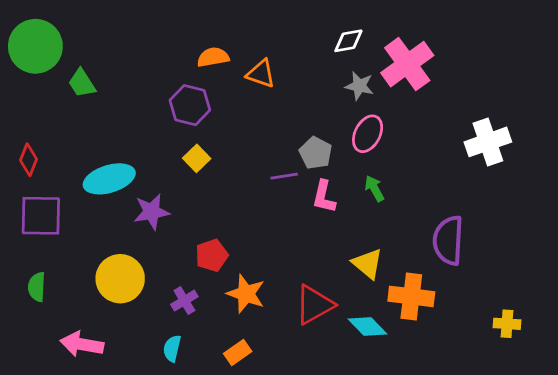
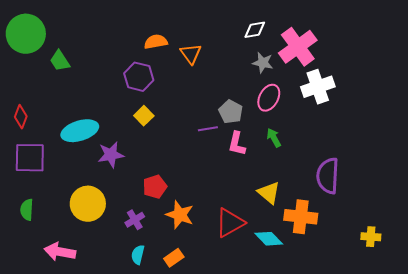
orange triangle: (261, 74) -> (191, 54), turned 35
white cross: (488, 142) -> (318, 87), moved
cyan semicircle: (172, 348) -> (138, 255), moved

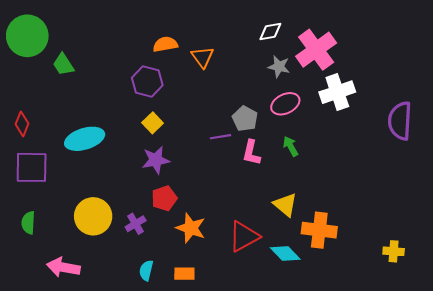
pink ellipse: (269, 98) -> (285, 104), turned 36
purple star: (111, 155) -> (156, 160), moved
purple semicircle: (328, 176) -> (400, 121), moved
purple cross: (135, 220) -> (136, 224), moved
orange rectangle: (174, 258) -> (184, 274), turned 36

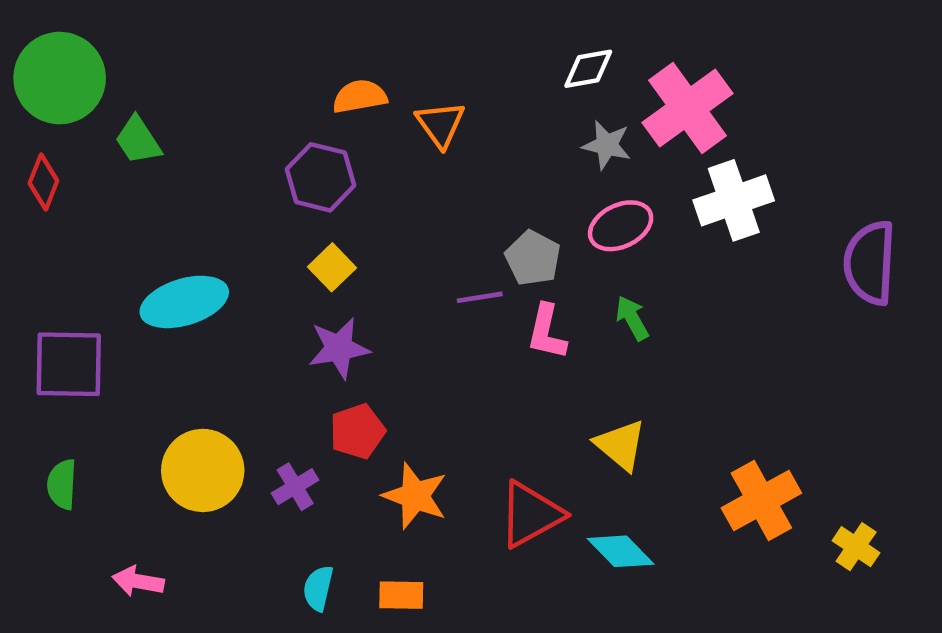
red diamond: (22, 124) -> (43, 182), moved
orange cross: (319, 230) -> (761, 500), moved, turned -36
yellow cross: (394, 251) -> (856, 547), turned 30
pink arrow: (63, 267) -> (138, 581), size x0.7

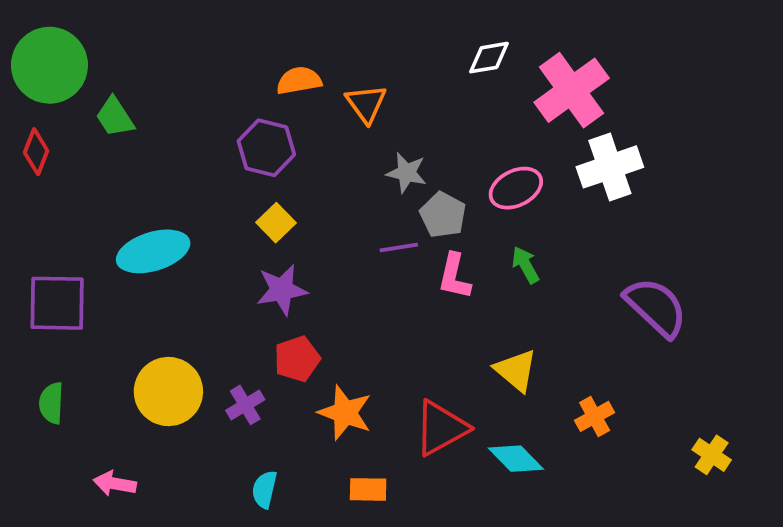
gray star: (607, 145) -> (406, 173), moved
purple semicircle: (870, 263) -> (656, 307), moved, turned 130
orange cross: (761, 500) -> (595, 416), moved, size x0.6
orange rectangle: (401, 595) -> (368, 489), moved

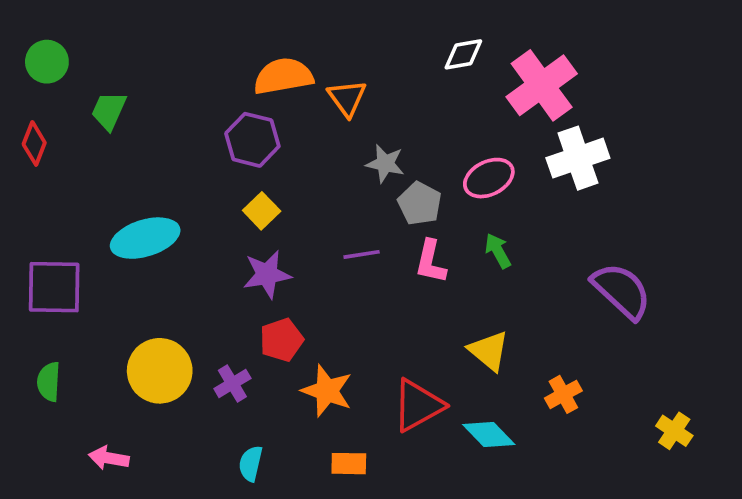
green circle: (49, 65) -> (47, 62), size x0.6
orange semicircle: (299, 81) -> (283, 76), size x1.4
green trapezoid: (115, 117) -> (109, 111), turned 57
purple line: (399, 248) -> (362, 254), moved

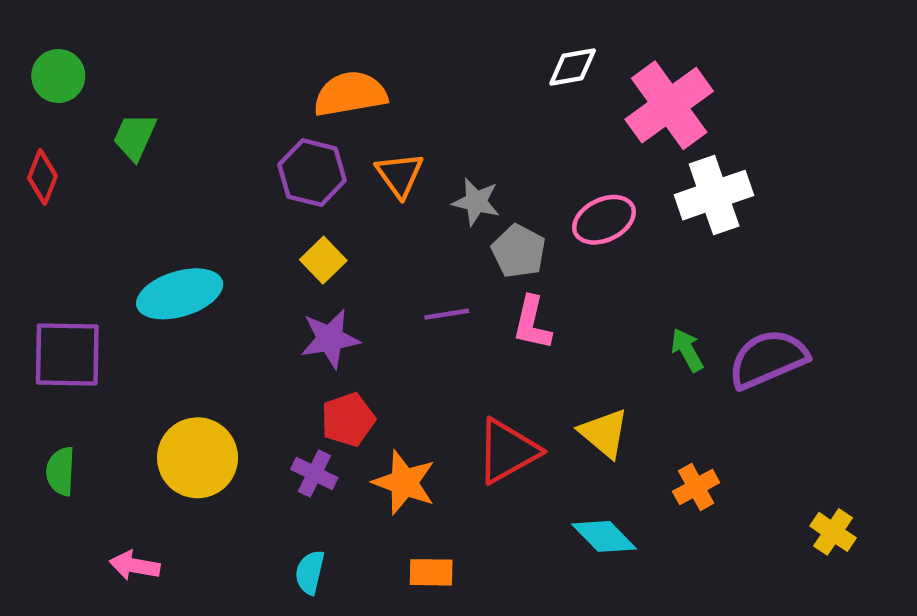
orange triangle: (347, 98) -> (400, 175), moved
green arrow: (498, 251) -> (687, 350), moved
purple semicircle: (622, 291) -> (768, 359), turned -66
purple cross: (232, 384) -> (314, 474), moved, turned -33
red triangle: (418, 405) -> (507, 451), moved

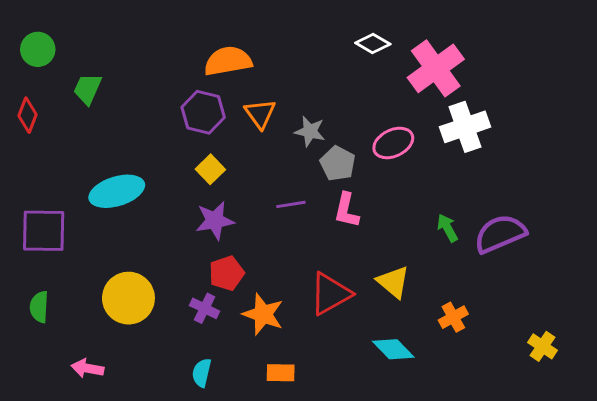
white diamond: (573, 67) -> (373, 44), turned 40

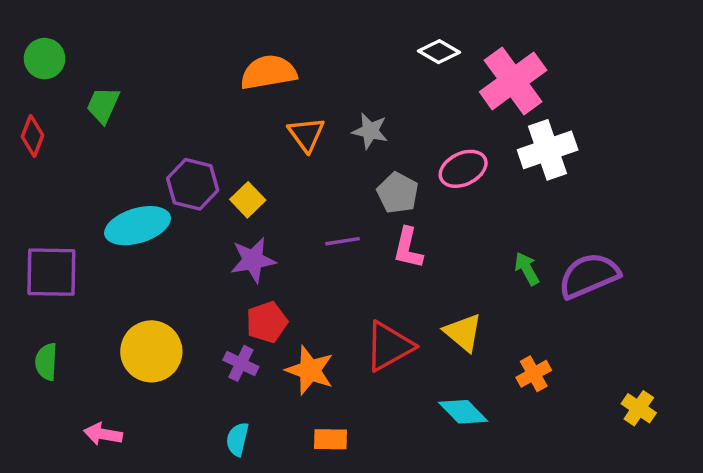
purple hexagon: (203, 112) -> (193, 184), moved
gray star: (310, 131) -> (370, 131), moved

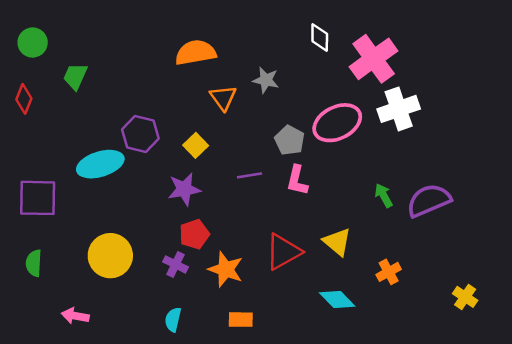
white diamond: (439, 52) -> (320, 37), turned 60
gray star: (370, 131) -> (266, 80), moved
pink ellipse: (463, 169) -> (337, 123), size x1.4
yellow square: (248, 200) -> (196, 145), moved

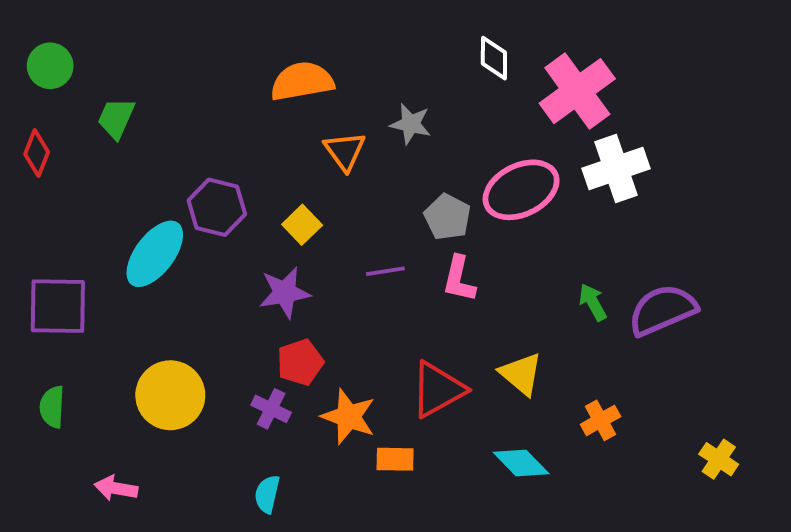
cyan ellipse: (100, 164) -> (155, 254), turned -36
orange rectangle: (241, 320) -> (395, 459), moved

